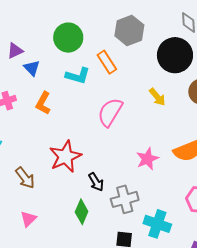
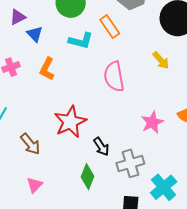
pink semicircle: (110, 112) -> (114, 77), turned -40
cyan cross: (157, 224) -> (164, 187), turned 32

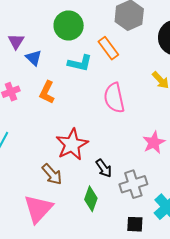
purple triangle: (18, 17) -> (16, 41), turned -30
brown arrow: (30, 144) -> (52, 174), moved
pink triangle: (35, 185) -> (38, 209), size x1.8

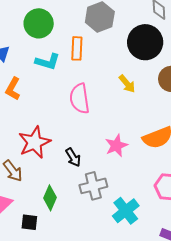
orange rectangle: (108, 48) -> (77, 48), turned 35
black arrow: (104, 168) -> (73, 157), moved
black square: (135, 224) -> (29, 222), moved

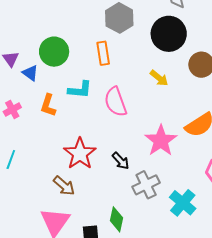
green circle: (39, 23) -> (54, 52), moved
cyan L-shape: (48, 62) -> (80, 90), moved
pink star: (116, 146) -> (161, 141), size x1.4
green diamond: (50, 198) -> (117, 219), moved

